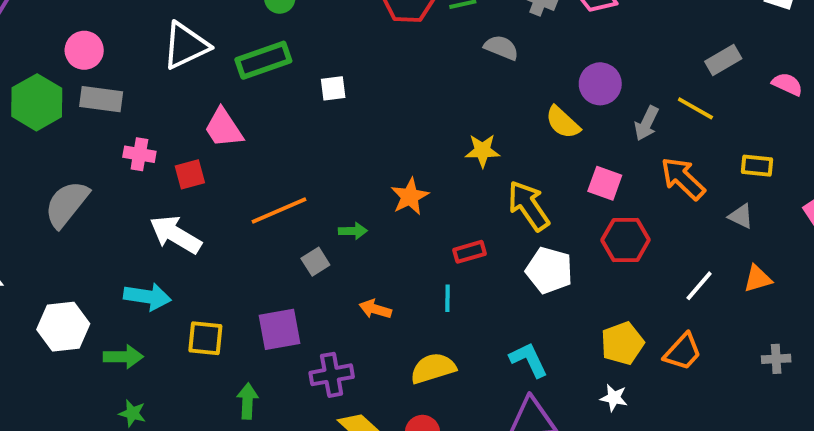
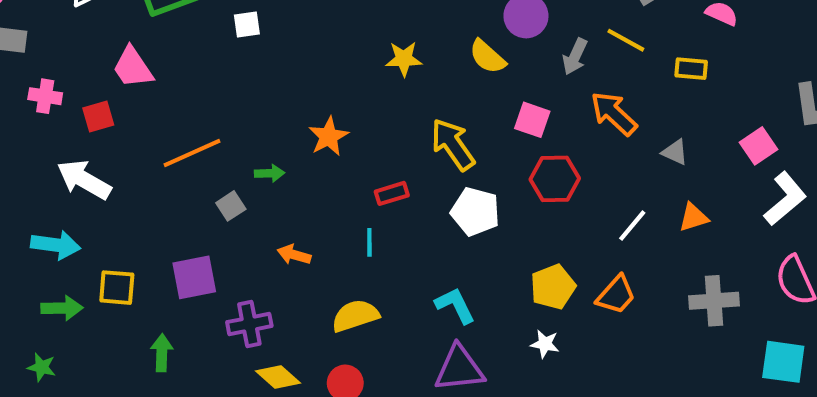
yellow star: (482, 151) -> (404, 59), moved
yellow rectangle: (757, 166) -> (691, 69), moved
green arrow: (123, 357) -> (62, 308), moved
gray cross: (776, 359) -> (714, 301), size x1.6

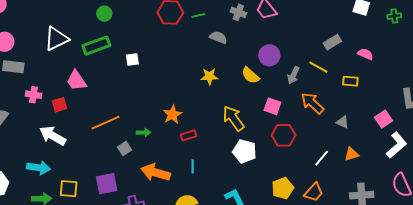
red rectangle: (392, 193) -> (189, 135), moved
orange arrow: (294, 255) -> (156, 172), size x1.8

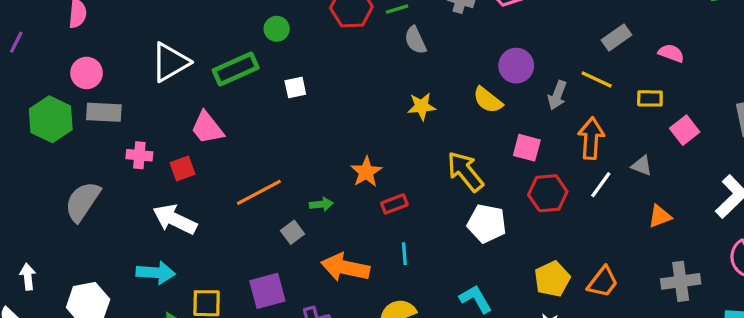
green circle: (104, 14) -> (277, 29), moved
gray semicircle: (218, 37) -> (415, 40), moved, turned -132
orange arrow: (312, 103) -> (591, 138), turned 55
pink square: (383, 119) -> (685, 130), moved
white line: (322, 158) -> (601, 185), moved

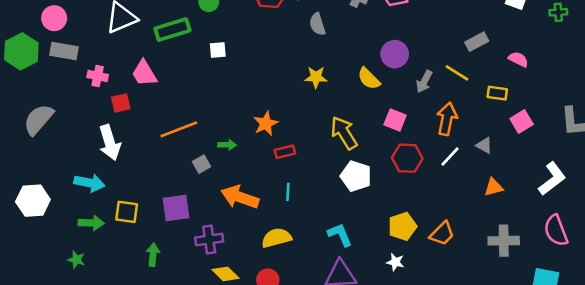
pink cross: (139, 155) -> (98, 76), moved
white arrow: (175, 219) -> (110, 143), turned -140

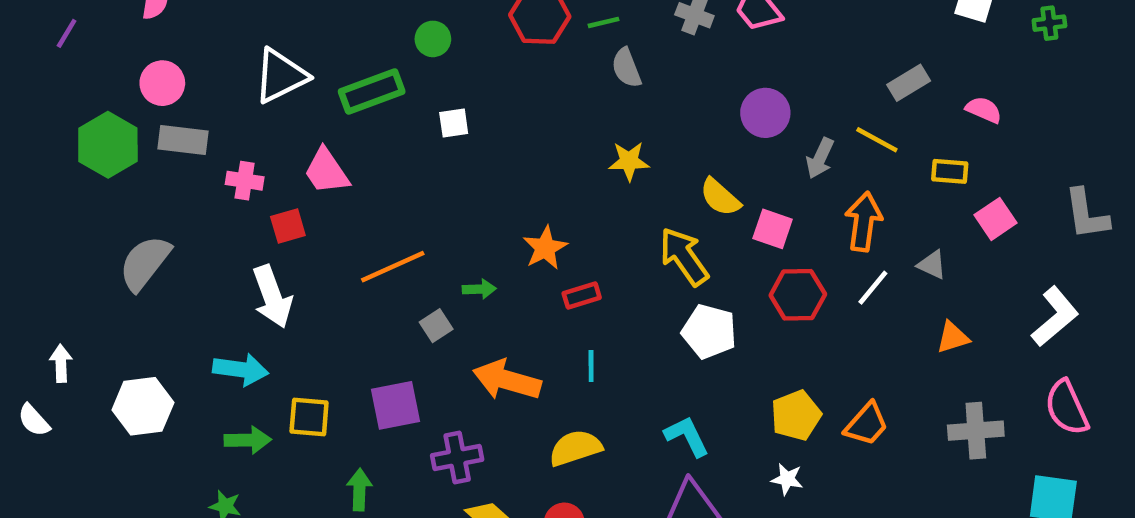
yellow semicircle: (369, 79) -> (720, 197), moved

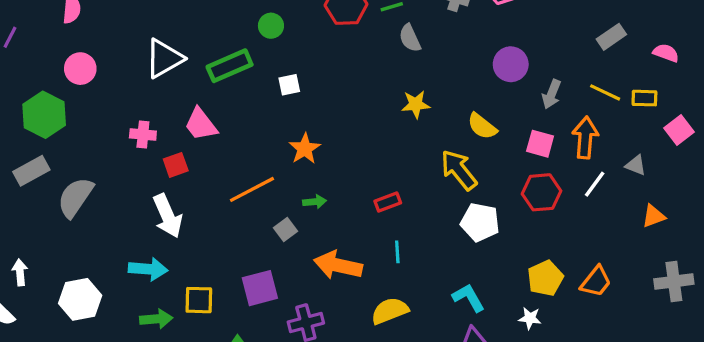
gray rectangle: (183, 140) -> (31, 171), moved, turned -32
yellow line: (877, 140) -> (605, 92), moved
pink square: (773, 229) -> (540, 144), moved
orange star: (545, 248) -> (305, 149), moved
white star: (787, 479) -> (530, 318), moved

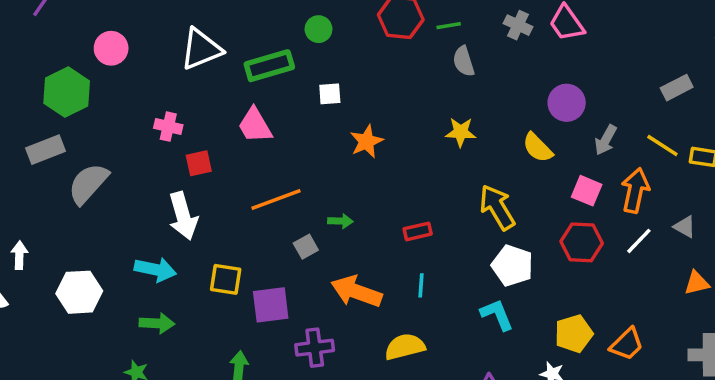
pink trapezoid: (201, 124) -> (255, 125), moved
yellow semicircle: (482, 126) -> (538, 148), moved
orange star: (305, 149) -> (366, 141), moved
cyan L-shape: (468, 298) -> (497, 315), moved
yellow square: (199, 300) -> (226, 279), moved

